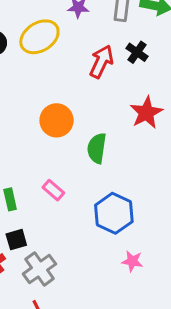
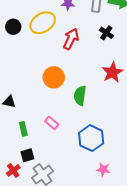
red arrow: (101, 62) -> (71, 39), moved

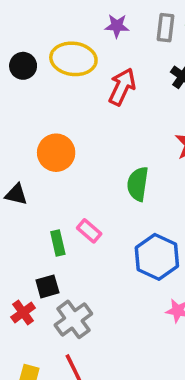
yellow ellipse: (43, 23) -> (73, 59), turned 40
orange circle: (54, 77) -> (56, 153), moved
green rectangle: (23, 129) -> (58, 243), moved

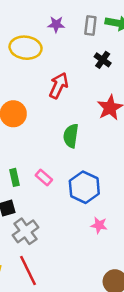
red arrow: (122, 87) -> (59, 86), moved
pink rectangle: (89, 231) -> (44, 177), moved

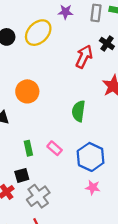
yellow ellipse: (26, 48) -> (38, 33), turned -52
red arrow: (59, 86) -> (84, 57), moved
pink star: (99, 225) -> (93, 187), moved

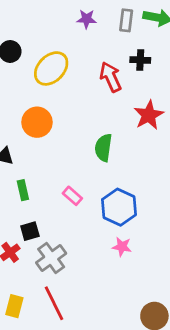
yellow ellipse: (38, 33) -> (51, 68), moved
black cross: (107, 43) -> (140, 60), turned -32
red arrow: (84, 57) -> (111, 77), turned -50
green rectangle: (28, 148) -> (23, 190), moved

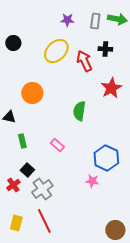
yellow ellipse: (51, 68) -> (56, 51), moved
blue hexagon: (119, 207) -> (106, 158), moved
black square: (30, 231) -> (27, 170), turned -32

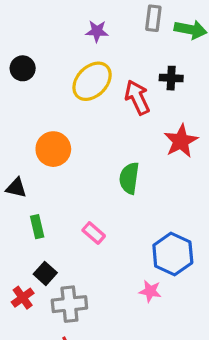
purple star: (67, 20) -> (97, 31), moved
gray rectangle: (95, 21) -> (153, 18), moved
gray cross: (42, 189) -> (69, 304), turned 30

